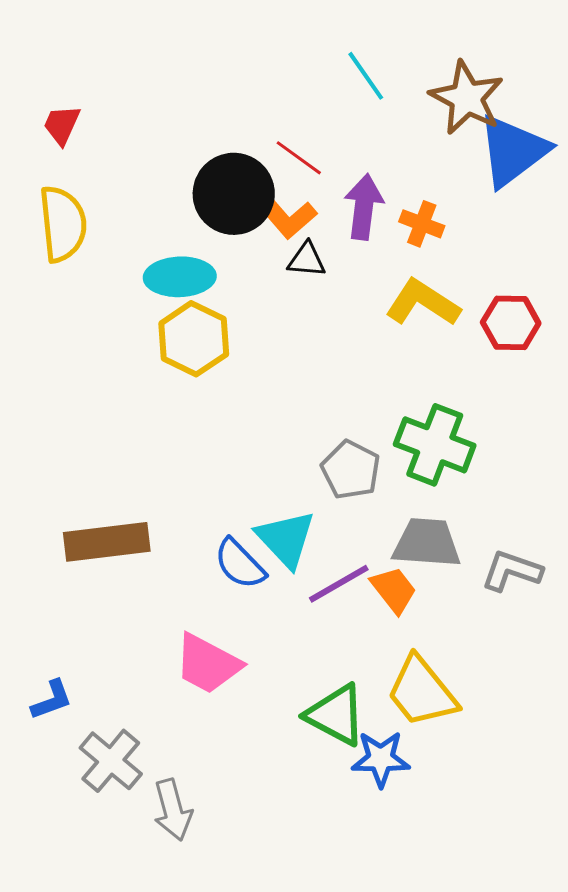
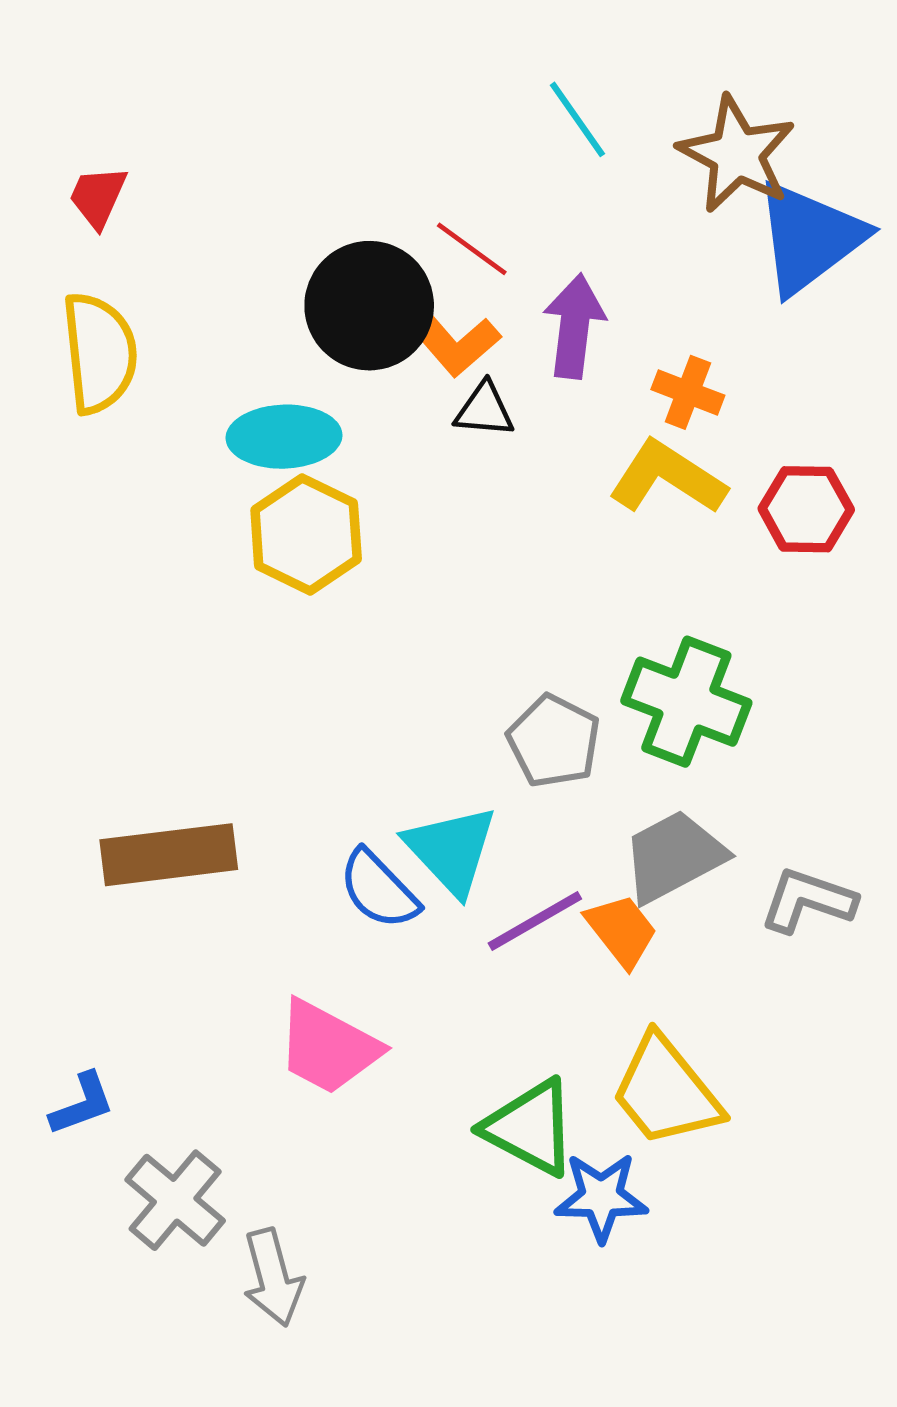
orange cross: (422, 224) -> (688, 392), moved
gray trapezoid: (427, 543) -> (674, 856), turned -32

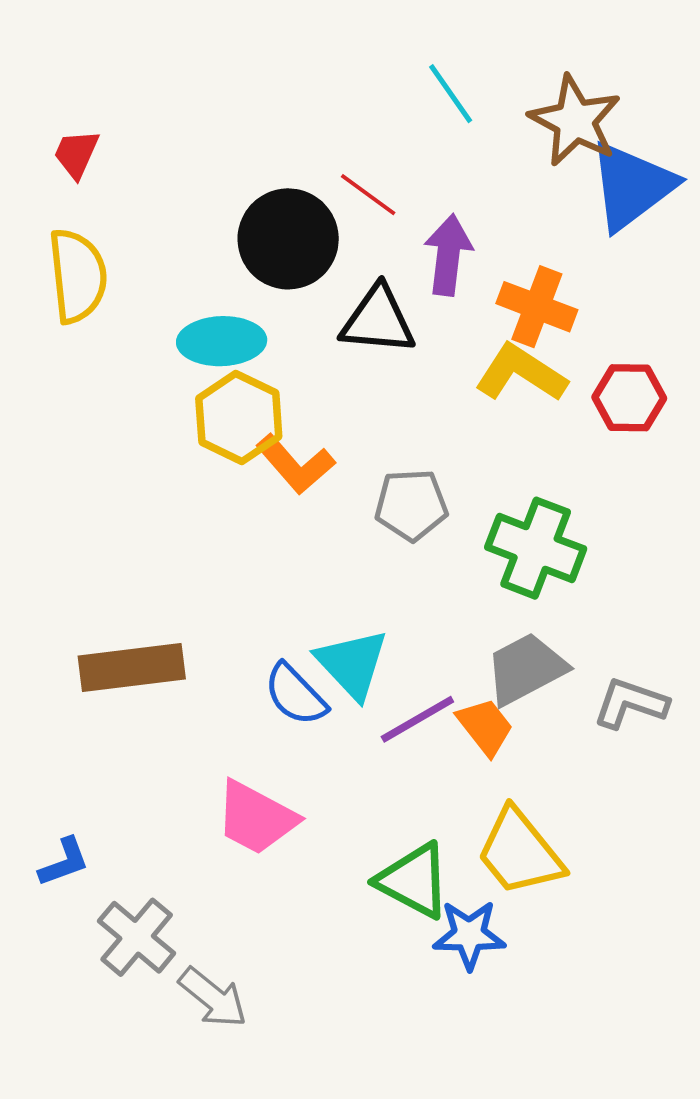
orange L-shape: (450, 339) -> (295, 464), moved
orange cross: (688, 392) -> (537, 307), size x1.4
black triangle: (484, 410) -> (378, 320), size x1.6
gray pentagon: (554, 741) -> (411, 505), moved, turned -30
gray arrow: (273, 1278) -> (213, 998), turned -36

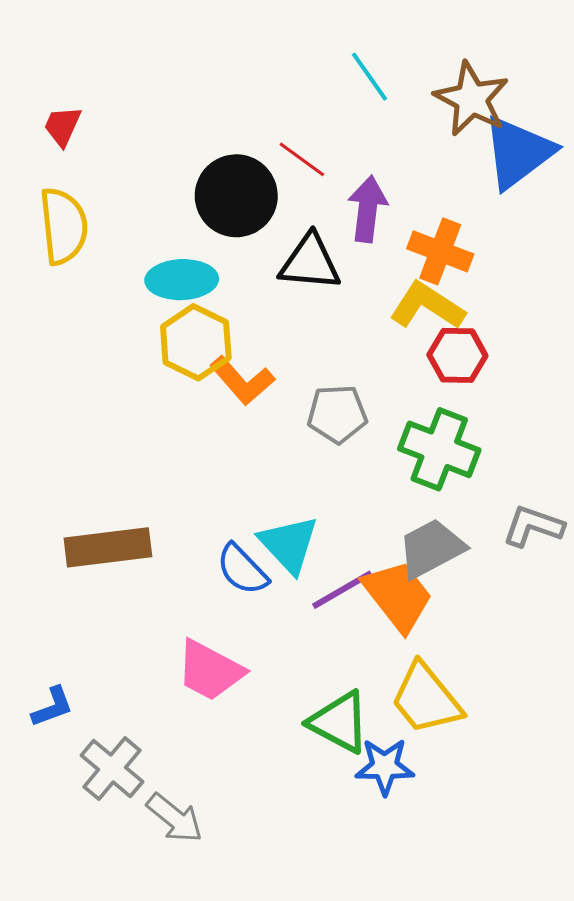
red hexagon: (629, 398) -> (457, 355), moved
gray L-shape: (630, 703) -> (533, 526), moved
orange trapezoid: (485, 727) -> (398, 596), size x1.5

